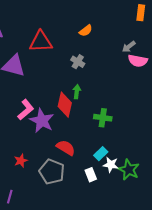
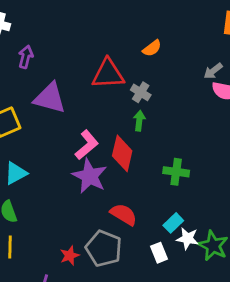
red triangle: (41, 42) -> (108, 74), moved
green arrow: (77, 92) -> (139, 121), moved
pink L-shape: (26, 110) -> (87, 145), moved
red star: (21, 161) -> (70, 256), moved

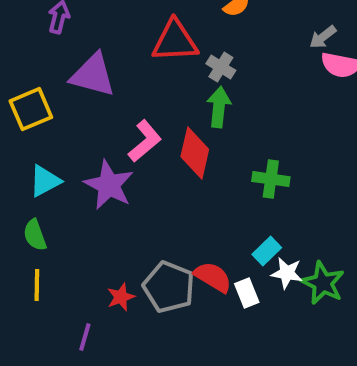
green arrow: (139, 121) -> (219, 107), size x1.4
purple star: (90, 176) -> (109, 185), moved
red semicircle: (124, 214) -> (213, 277), moved

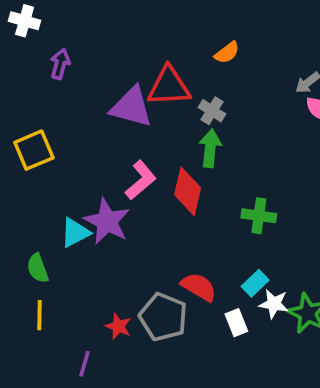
purple triangle: (93, 75) -> (131, 107), moved
cyan triangle: (45, 181) -> (75, 233), moved
red semicircle: (213, 277) -> (199, 287), moved
red star: (121, 297) -> (118, 326), turned -30

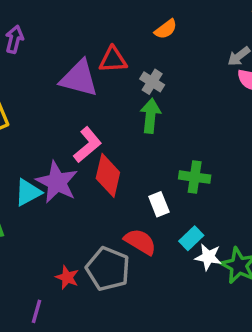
red triangle: (169, 86) -> (113, 60), size x0.7
red diamond: (188, 191) -> (108, 175), moved
white rectangle: (236, 323) -> (159, 204), moved

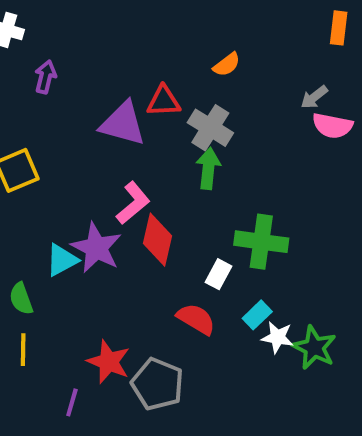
gray cross: (152, 82) -> (210, 128), size x1.5
green cross: (195, 177) -> (261, 242), size x1.4
white rectangle: (159, 204) -> (219, 274), turned 50
gray pentagon: (108, 269) -> (157, 384), moved
red star: (67, 277) -> (109, 362), size x1.5

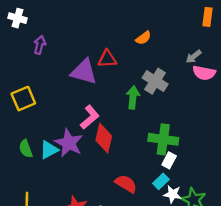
gray cross: (210, 128) -> (155, 81), moved
white rectangle: (219, 274) -> (169, 160), moved
green semicircle: (21, 299) -> (26, 149), moved

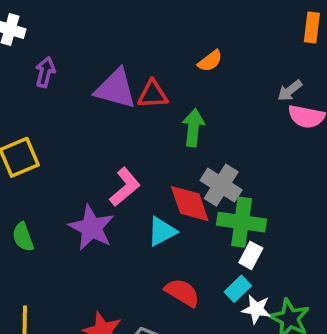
purple triangle: (84, 72) -> (116, 89), moved
gray cross: (155, 81) -> (221, 185), moved
green arrow: (133, 97) -> (193, 128), moved
red diamond: (104, 138) -> (190, 204), moved, turned -32
cyan triangle: (49, 150) -> (162, 231), moved

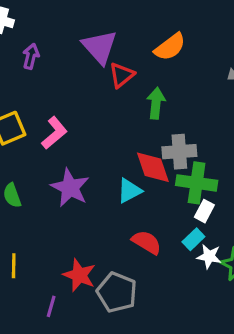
orange semicircle: (210, 61) -> (170, 47), size x1.5
purple triangle: (116, 89) -> (100, 47), moved, turned 33
red triangle: (153, 94) -> (122, 75), turned -36
gray cross: (221, 185) -> (179, 152), turned -36
pink L-shape: (125, 187) -> (54, 133), moved

